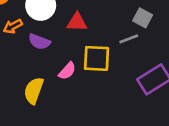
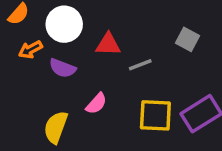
gray line: (129, 39) -> (140, 65), moved
yellow square: (97, 58) -> (155, 115), moved

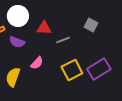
yellow square: (155, 115) -> (72, 70), turned -30

